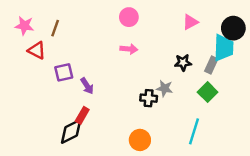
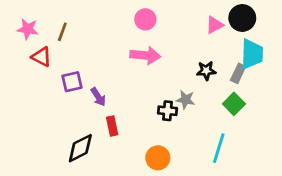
black circle: (233, 28) -> (242, 18), moved
pink arrow: (129, 49) -> (145, 55), size x1.5
red rectangle: (82, 115) -> (112, 126), moved, turned -42

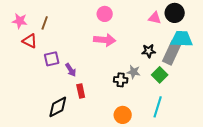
pink triangle: (215, 25) -> (155, 18), turned 40
cyan trapezoid: (252, 54) -> (182, 39), turned -90
gray rectangle: (238, 73) -> (172, 53), size x1.6
green square: (234, 104) -> (160, 75), moved
orange circle: (158, 158) -> (123, 115), moved

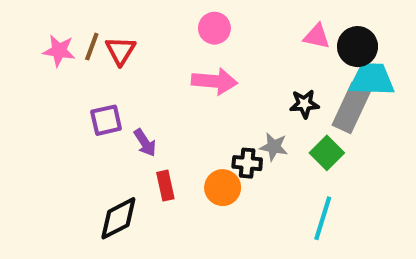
black circle: (175, 13) -> (358, 47), moved
pink star: (20, 21) -> (59, 51), moved
red triangle: (30, 41) -> (120, 51), moved, turned 35
orange circle: (123, 115) -> (223, 188), moved

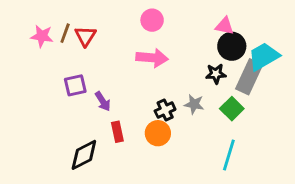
black circle: (358, 47) -> (232, 46), moved
cyan trapezoid: (372, 79) -> (264, 56), turned -32
black cross: (247, 163) -> (165, 110), moved, turned -30

